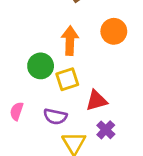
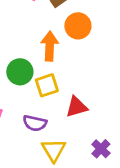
orange circle: (114, 31) -> (78, 26), moved
purple cross: (106, 130) -> (101, 149), moved

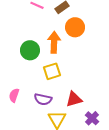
green circle: (20, 72) -> (30, 50), moved
red triangle: (77, 107) -> (74, 99), moved

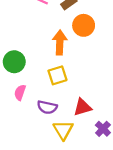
green circle: (30, 50) -> (14, 62), moved
pink semicircle: (14, 95) -> (20, 92), moved

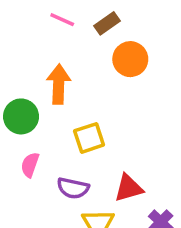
orange arrow: (60, 42) -> (59, 84), moved

